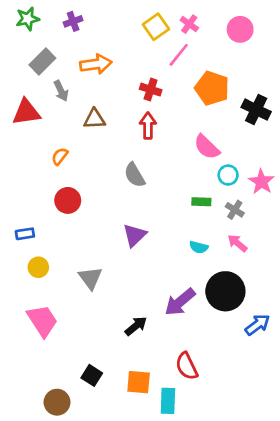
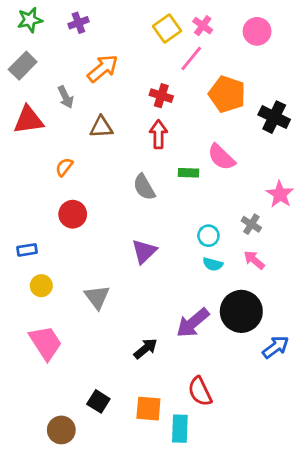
gray rectangle: (42, 61) -> (23, 66), moved
orange arrow: (96, 64) -> (103, 68), turned -32
cyan circle: (228, 175) -> (208, 236), moved
green rectangle: (201, 202) -> (188, 173), moved

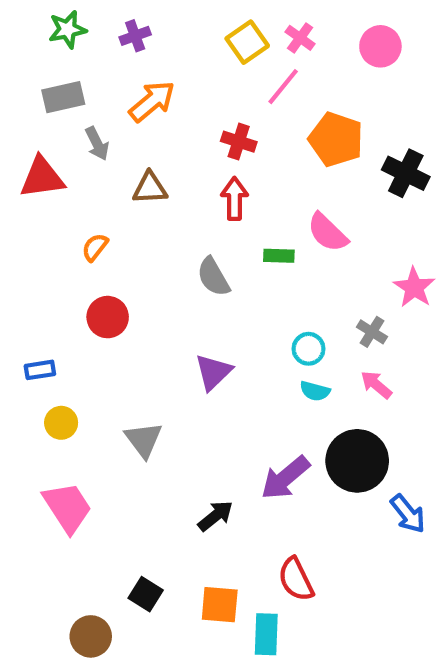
green star: (30, 20) -> (67, 29), moved
purple cross: (78, 23) -> (135, 36), moved
gray rectangle: (23, 66) -> (63, 97), moved, turned 32
blue arrow: (276, 347) -> (408, 514), turned 88

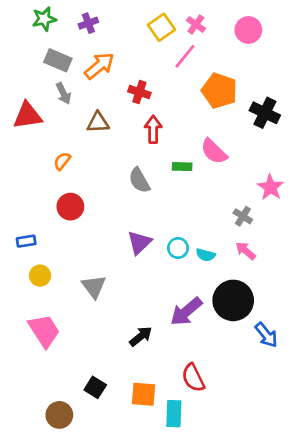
gray rectangle: (63, 97) -> (58, 60), moved, turned 36
red cross: (239, 142) -> (139, 92), moved
cyan circle: (309, 349) -> (178, 248), moved

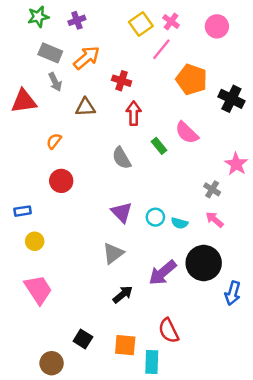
green rectangle: (182, 167) -> (159, 146), turned 49
purple triangle: (139, 242) -> (122, 212), turned -30
gray triangle: (94, 287) -> (113, 253), moved, turned 30
blue arrow: (266, 335) -> (233, 293), turned 55

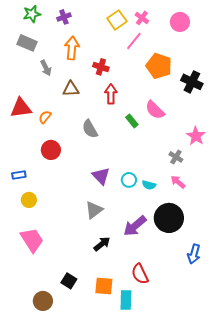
gray rectangle: (50, 53) -> (27, 43), moved
orange arrow: (87, 58) -> (72, 48), turned -45
red triangle: (24, 101) -> (21, 108), moved
gray semicircle: (122, 158) -> (90, 129), moved
blue arrow: (233, 293) -> (194, 254), moved

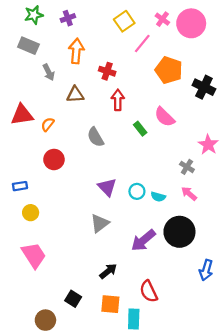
pink cross: (142, 18) -> (162, 19), moved
pink circle: (180, 22) -> (191, 23), size x1.4
black arrow: (102, 244) -> (108, 271), moved

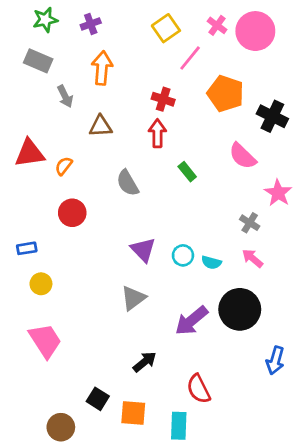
red cross: (107, 71) -> (163, 99), moved
pink semicircle: (165, 117) -> (243, 156), moved
orange square: (110, 304) -> (133, 413), moved

